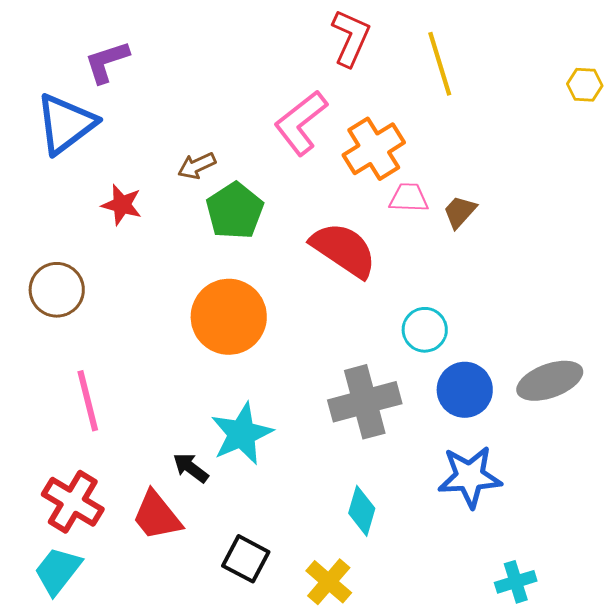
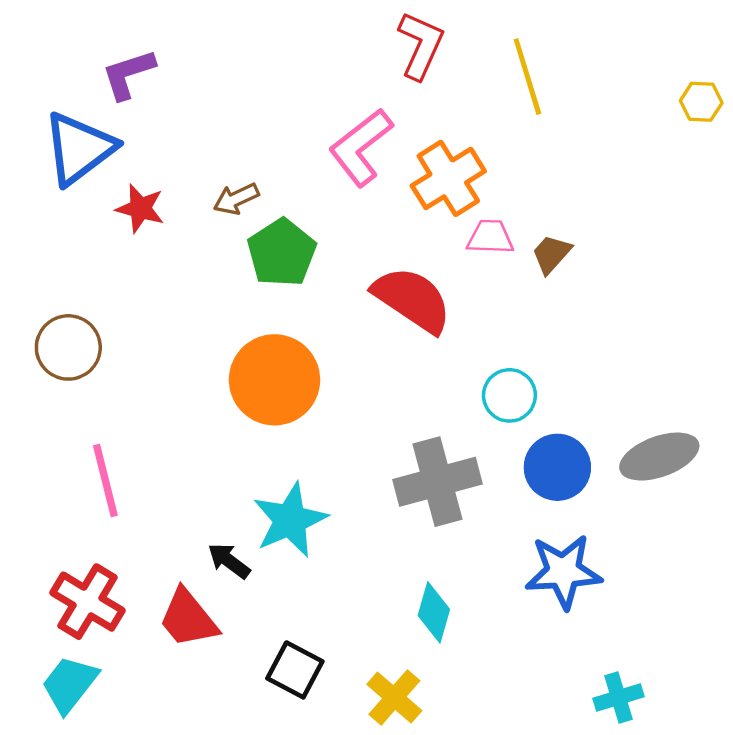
red star: (122, 205) -> (140, 208), moved

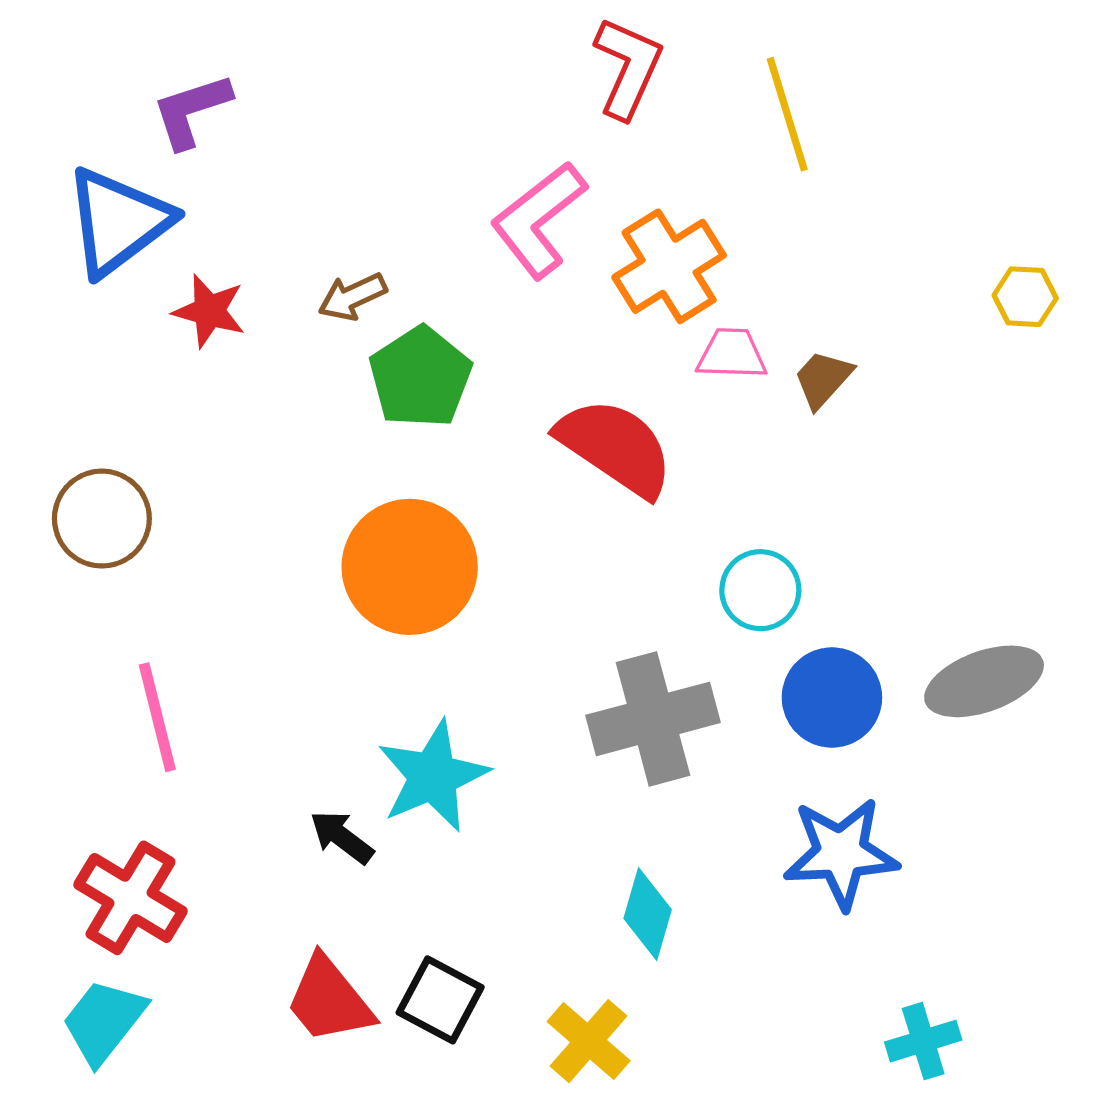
yellow hexagon: (701, 102) -> (1025, 297), moved
red trapezoid: (188, 618) -> (329, 1000), moved

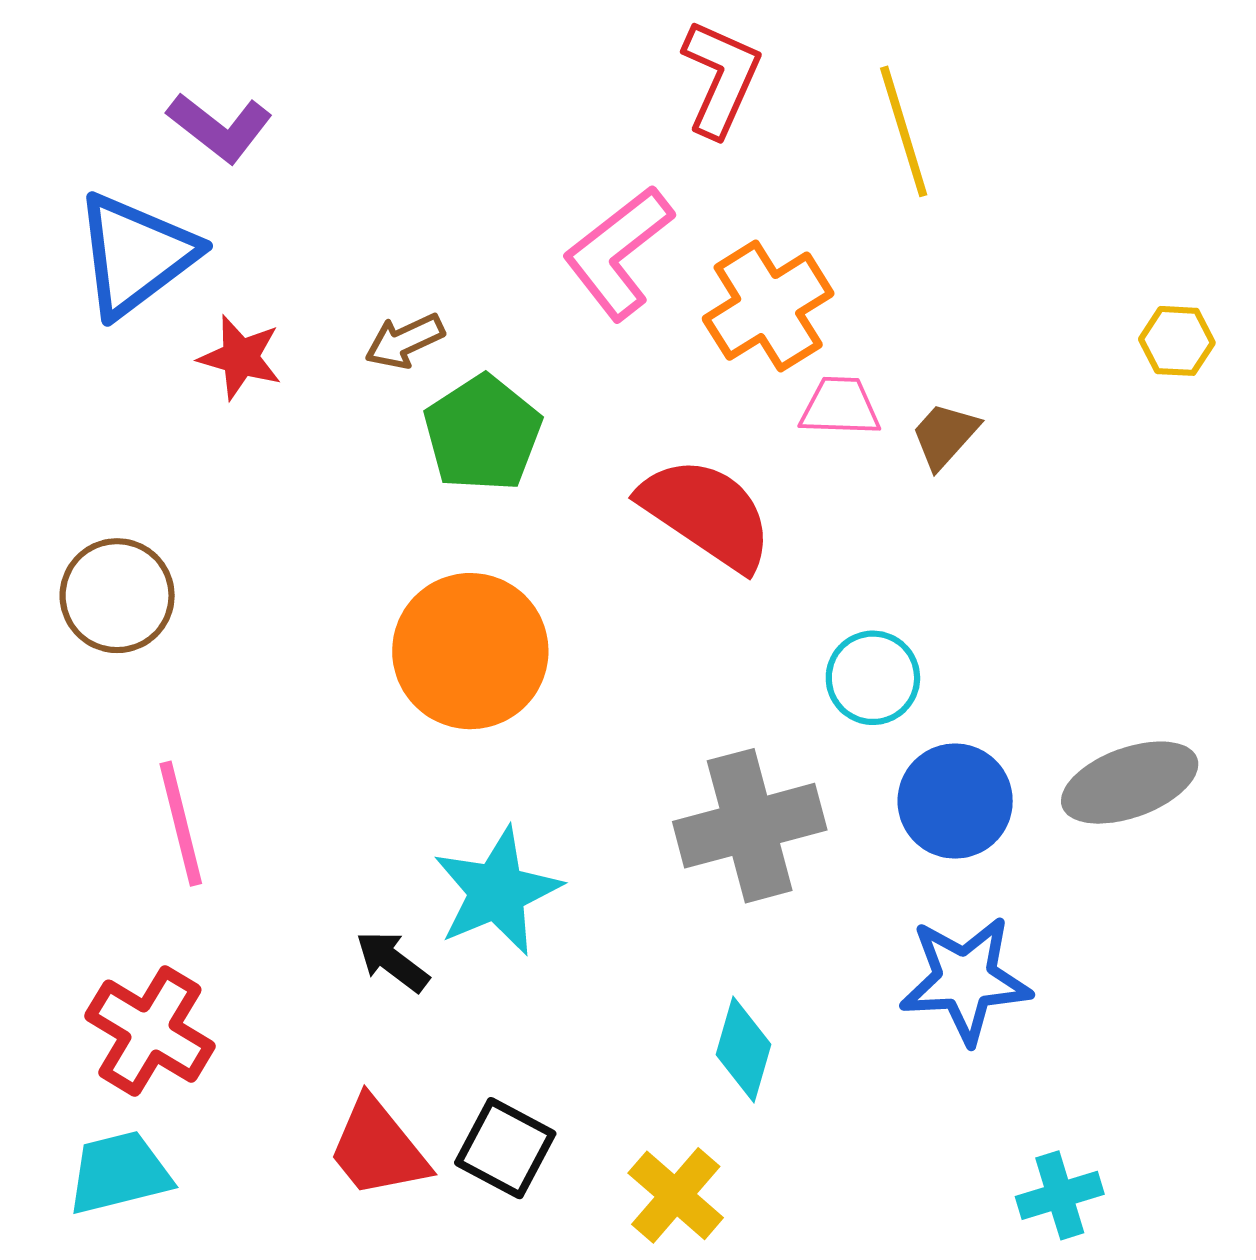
purple L-shape: (191, 111) -> (220, 127), turned -124
cyan trapezoid: (104, 1021) -> (119, 1173), turned 38

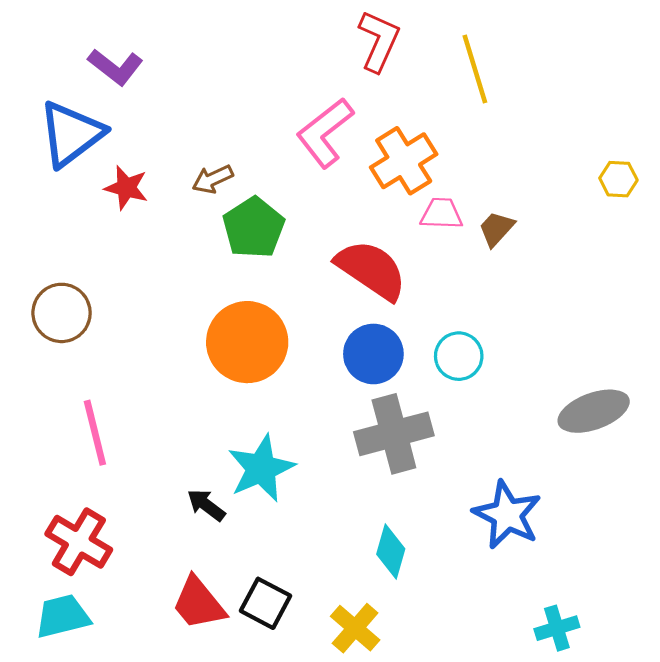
blue circle: (955, 801) -> (373, 354), moved
blue star: (965, 980) -> (507, 515), turned 30

